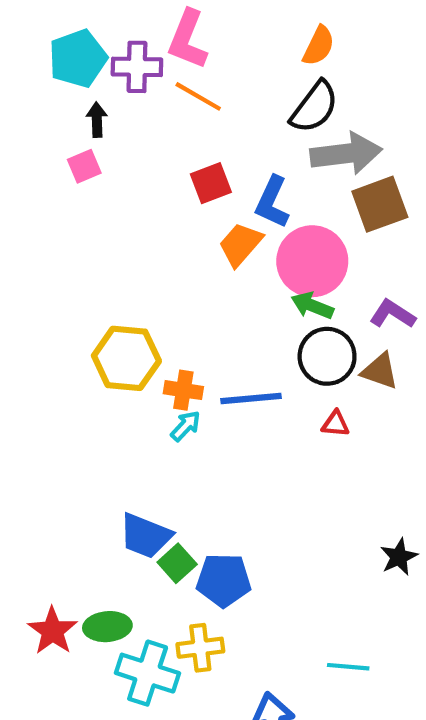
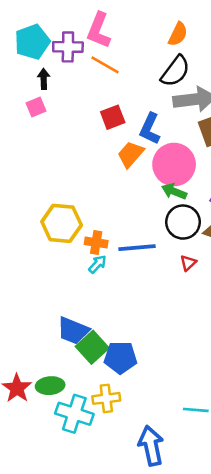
red triangle: (335, 424) -> (188, 263), turned -48
green square: (177, 563) -> (92, 347), size x1.4

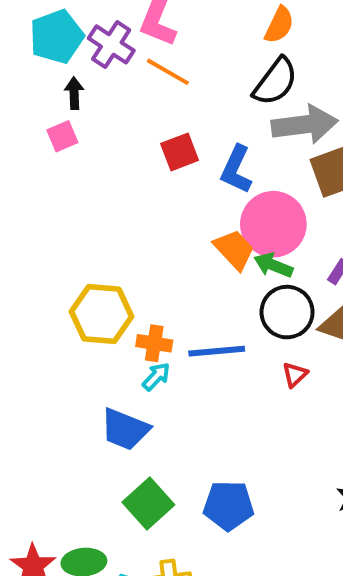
purple cross: (68, 47) -> (111, 44), turned 32
orange trapezoid: (131, 154) -> (234, 250), moved, turned 96
blue trapezoid: (73, 331) -> (125, 429), moved
blue pentagon: (120, 357) -> (228, 505), moved

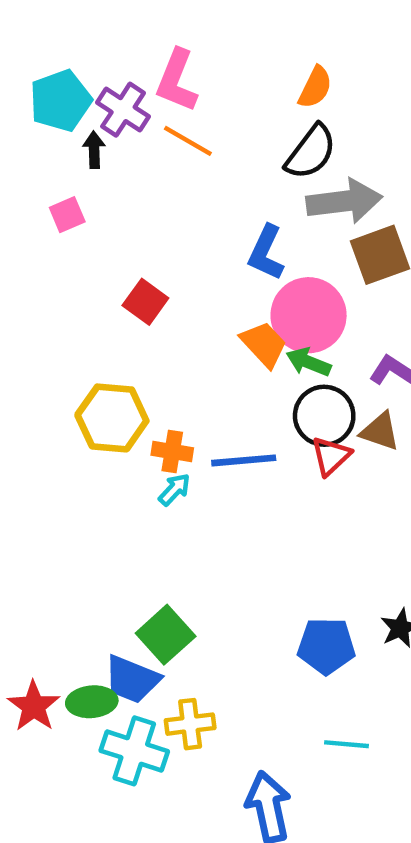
black arrow: (74, 93) -> (94, 150), moved
red square: (180, 152) -> (145, 302), moved, turned -33
red triangle: (295, 375) -> (331, 456), moved, size x1.4
blue trapezoid: (125, 429) -> (132, 679), moved
blue pentagon: (228, 505) -> (326, 646), moved

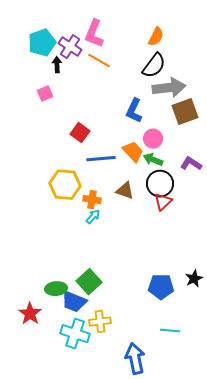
pink circle: (309, 315) -> (153, 139), size x0.6
brown triangle: (380, 431) -> (125, 191), moved
blue line: (244, 460) -> (101, 159), moved
green ellipse: (92, 702) -> (56, 289), moved

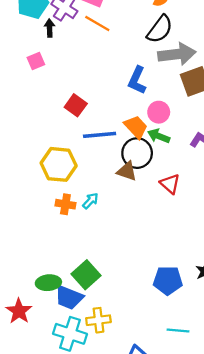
black circle: (160, 184) -> (137, 153), moved
orange cross: (92, 200) -> (65, 204), moved
red triangle: (163, 202) -> (170, 184), turned -36

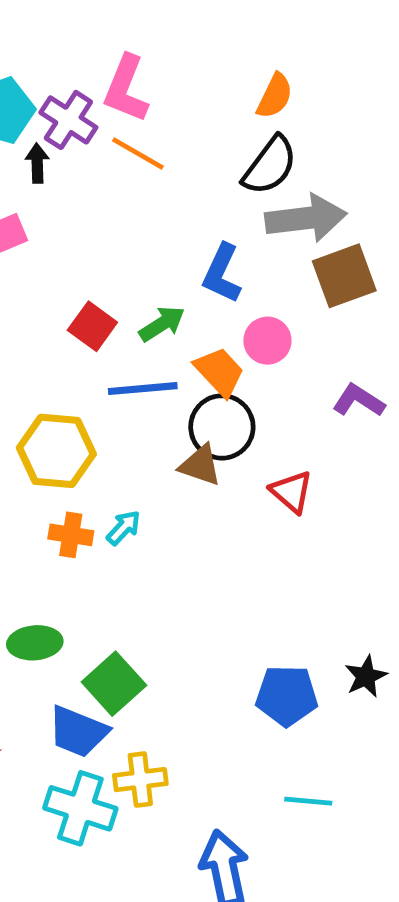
green arrow: (159, 136) -> (162, 324), moved, turned 125
green ellipse: (48, 283) -> (35, 643), moved

